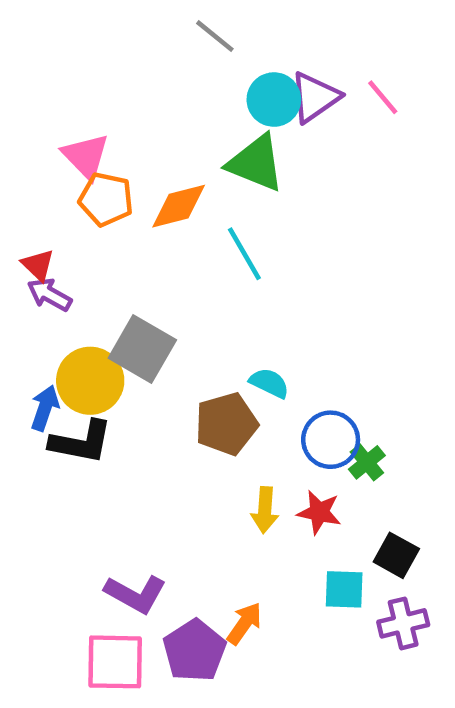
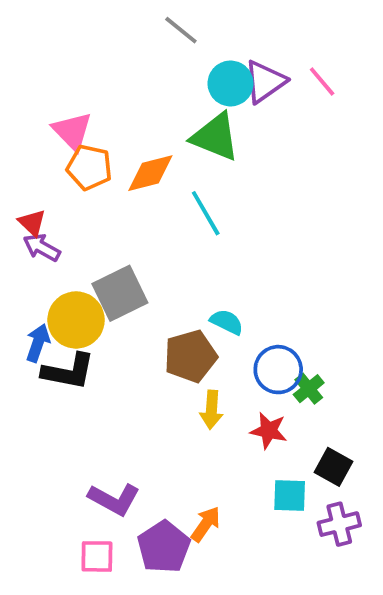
gray square: (142, 349) -> (120, 293), turned 34
yellow arrow: (265, 510) -> (211, 410), moved
pink square: (115, 662) -> (97, 556), size x0.7

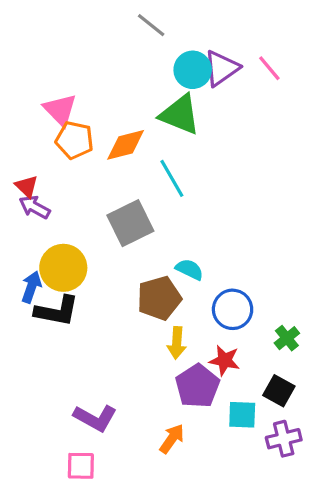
gray square: (120, 293) -> (130, 223), moved
green cross: (309, 389) -> (287, 338), moved
purple pentagon: (164, 547) -> (197, 386), moved

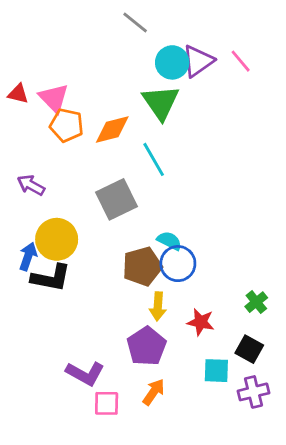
green triangle: (180, 115) -> (161, 102), turned 33
red triangle: (27, 186) -> (18, 94), moved, turned -30
blue circle: (233, 309) -> (178, 264), moved
purple pentagon: (197, 386) -> (146, 346), moved
pink square: (81, 466) -> (107, 403), moved

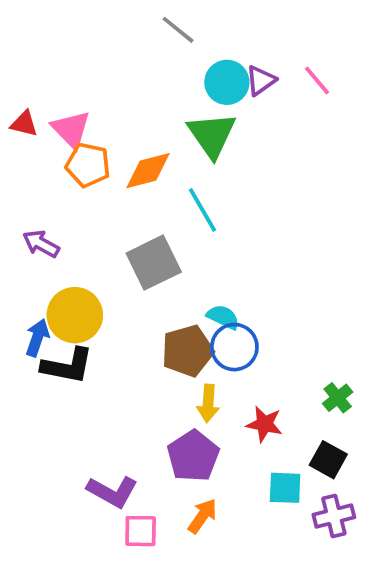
purple triangle: (198, 61) -> (261, 80), size x0.7

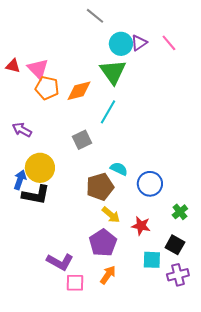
cyan line: (202, 210) -> (108, 112), turned 60
gray square: (154, 263) -> (82, 140), size x0.7
blue circle: (234, 347) -> (150, 184), moved
yellow arrow: (208, 403) -> (111, 215), turned -54

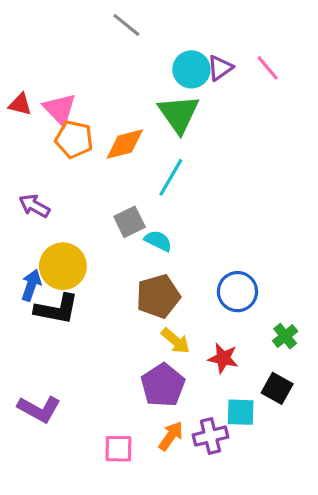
gray line: (95, 16) -> (126, 25), moved
cyan semicircle: (119, 169) -> (158, 241), moved
purple L-shape: (60, 262) -> (39, 409), moved
purple cross: (178, 275) -> (210, 436), moved

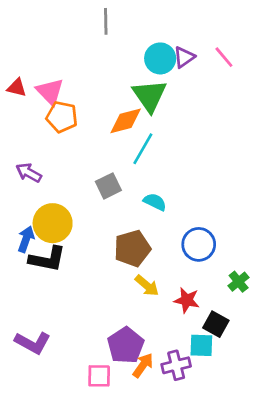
gray line: (126, 25) -> (106, 21), turned 50
orange diamond: (125, 144) -> (126, 121), moved
cyan semicircle: (158, 241) -> (155, 202), moved
purple pentagon: (163, 385) -> (126, 345), moved
black square: (277, 388) -> (216, 324), moved

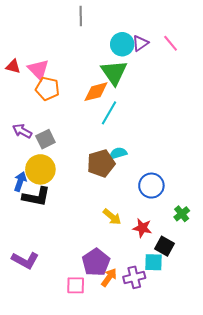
gray square: (108, 186) -> (45, 139), moved
cyan semicircle: (155, 202) -> (118, 153), turned -42
brown pentagon: (132, 248) -> (101, 163), moved

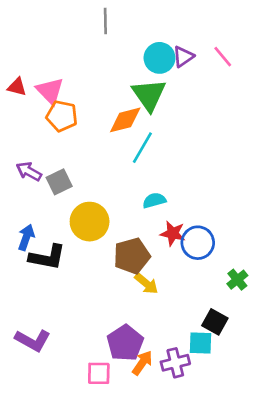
brown pentagon: (101, 163) -> (132, 256), moved
yellow circle: (40, 169) -> (90, 222), moved
red star: (142, 228) -> (173, 233), moved

